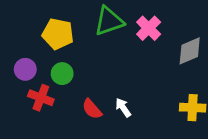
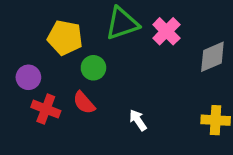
green circle: (62, 74) -> (93, 68), moved
red semicircle: (92, 109) -> (84, 103), moved

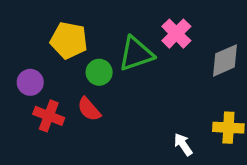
green triangle: (122, 23) -> (136, 54), moved
white arrow: (138, 120) -> (183, 144), moved

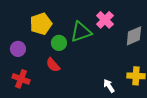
yellow pentagon: (69, 40) -> (41, 24), turned -30
red cross: (49, 116) -> (21, 79), moved

